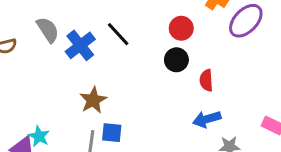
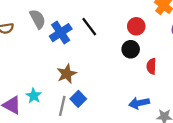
blue arrow: (207, 119) -> (139, 103), moved
blue square: (112, 133) -> (78, 99), turned 35
cyan star: (39, 136) -> (34, 96), moved

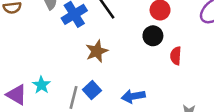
brown star: (67, 74) -> (97, 51), moved
blue arrow: (139, 103) -> (133, 96), moved

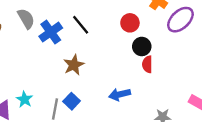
black circle: (153, 36) -> (142, 46), moved
blue arrow: (133, 96) -> (120, 94), moved

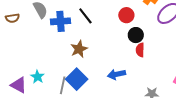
blue cross: (51, 32) -> (61, 21), turned 30
blue square: (72, 101) -> (77, 79), size x1.5

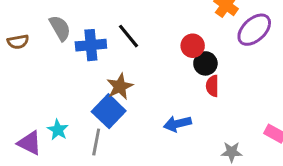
red circle: (126, 15) -> (193, 46), moved
blue square: (77, 79) -> (109, 111), moved

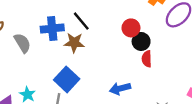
gray semicircle: (60, 28) -> (22, 43), moved
brown star: (120, 86) -> (74, 43), moved, turned 30

